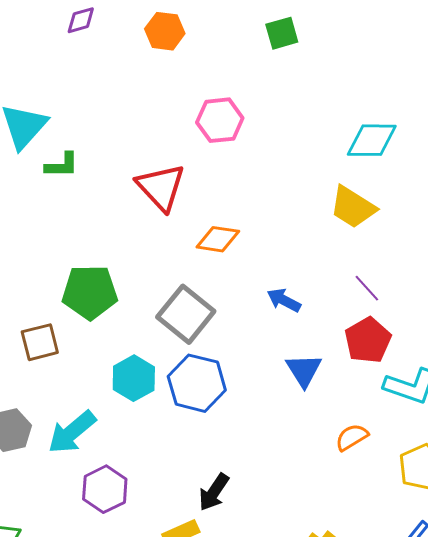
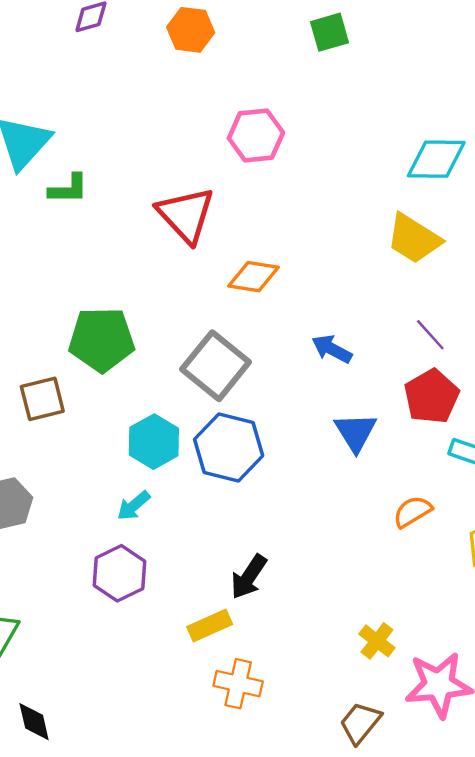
cyan arrow: (72, 432) -> (134, 506), moved, size x0.6

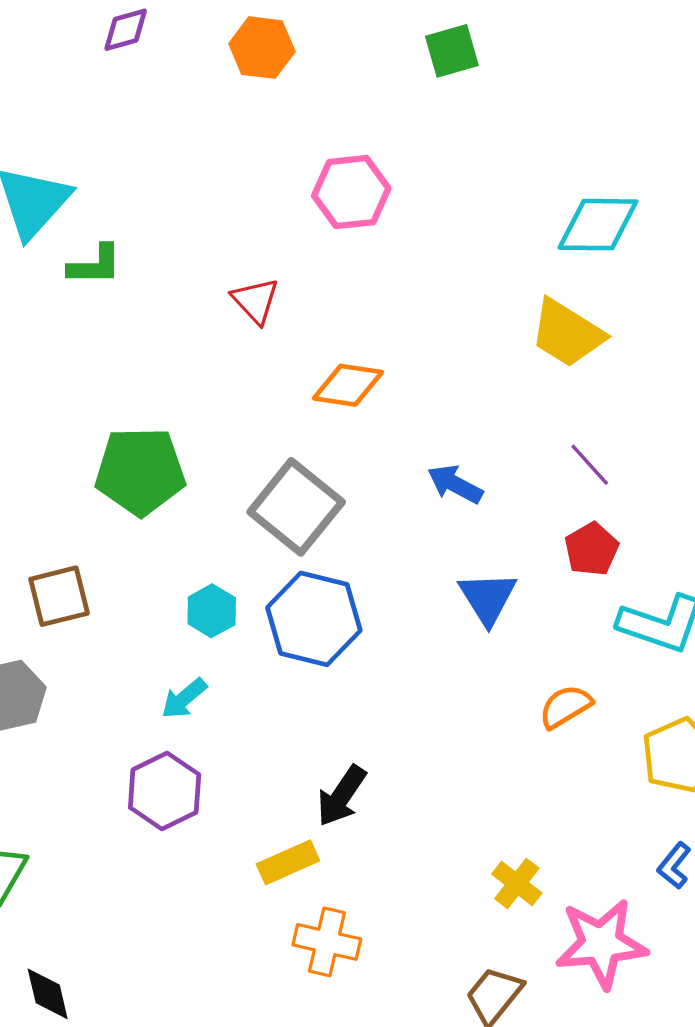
red triangle: (186, 215) -> (255, 301), size x0.6
red pentagon: (432, 396) -> (591, 549), size x0.7
brown square: (42, 399) -> (59, 596), moved
cyan hexagon: (154, 442) -> (212, 611), size x0.7

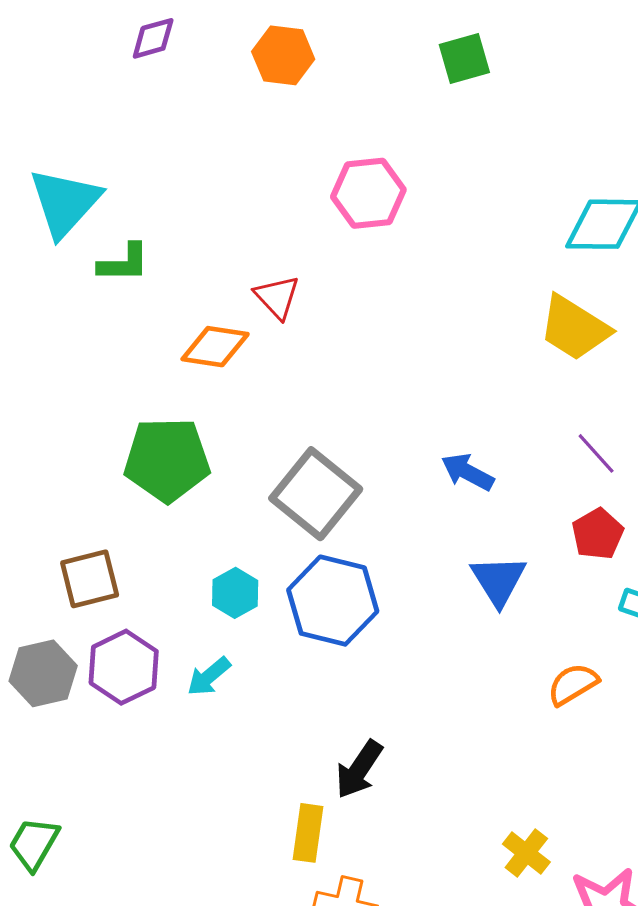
orange diamond: (348, 385) -> (215, 347), moved
purple hexagon: (165, 791) -> (124, 667), moved
yellow rectangle: (288, 862) -> (308, 833), turned -58

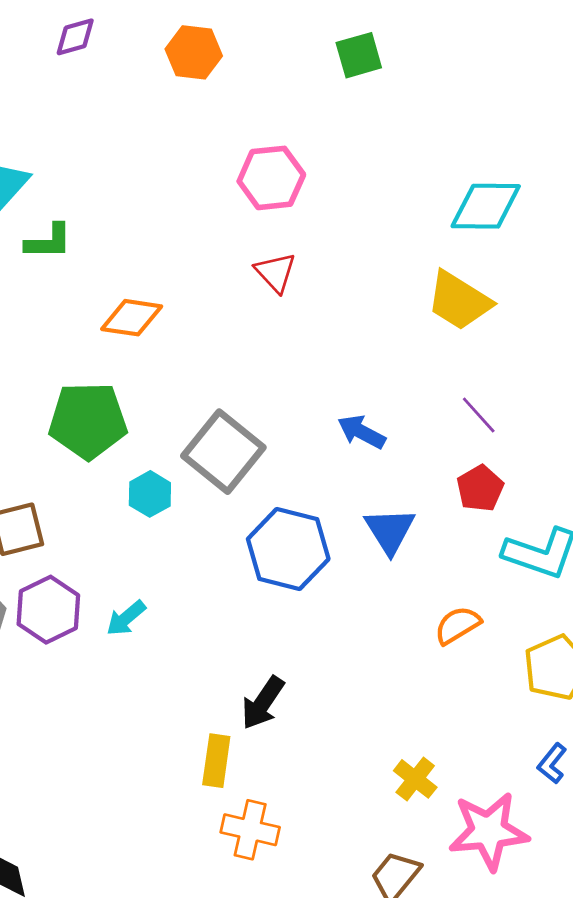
red triangle: (277, 297) -> (276, 272), moved
cyan hexagon: (235, 593) -> (150, 494), moved
blue hexagon: (333, 601) -> (288, 549), moved

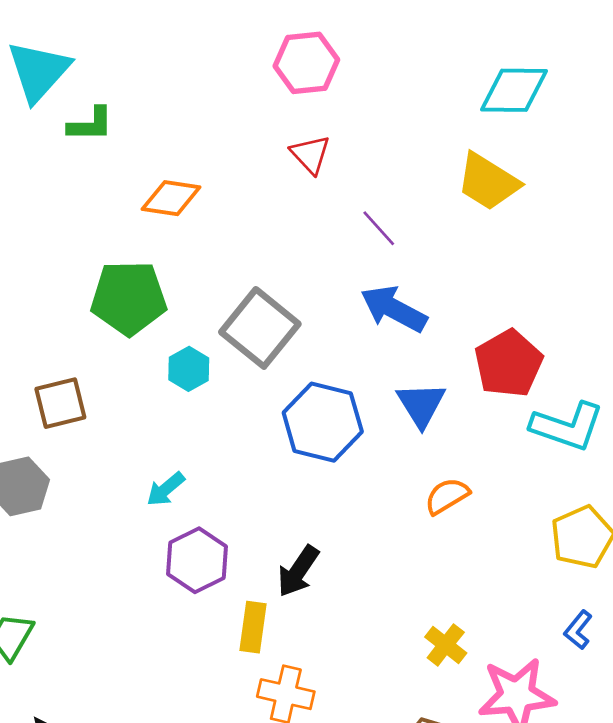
purple line: (479, 415) -> (379, 228), moved
blue arrow: (362, 432) -> (394, 309), size x1.4
red pentagon: (480, 488) -> (509, 363), size x1.5
purple hexagon: (48, 610) -> (197, 560), moved
orange semicircle: (458, 625) -> (447, 496), moved

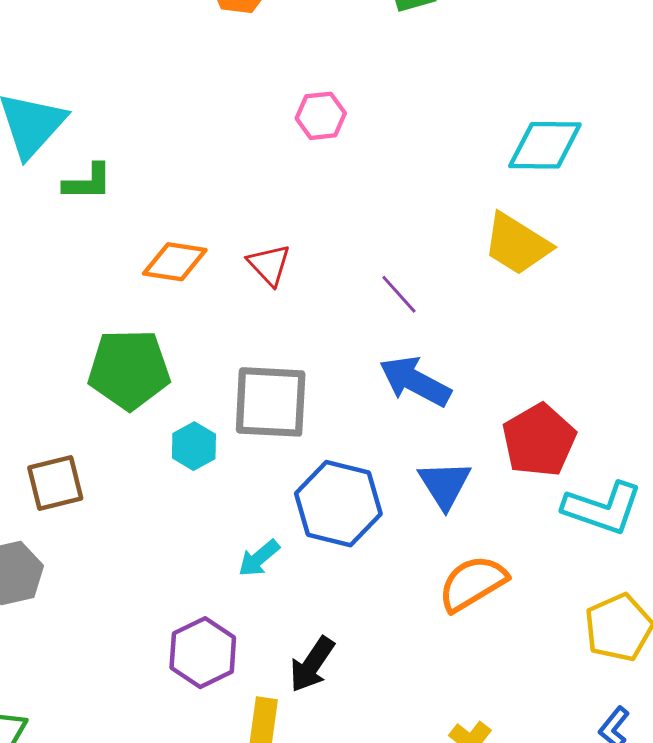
pink hexagon: (306, 63) -> (321, 116), size x0.7
red triangle: (310, 154) -> (269, 265), moved
gray square: (260, 328) -> (271, 402), turned -36
cyan arrow: (166, 489) -> (259, 558), moved
orange semicircle: (447, 496) -> (473, 583), size x1.4

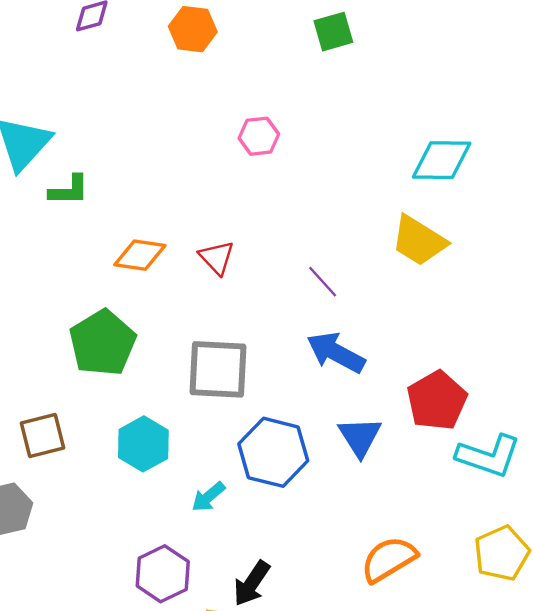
green pentagon: (129, 369) -> (103, 343), turned -30
cyan hexagon: (194, 446) -> (143, 444), moved, size x1.4
orange semicircle: (473, 583) -> (389, 559), moved

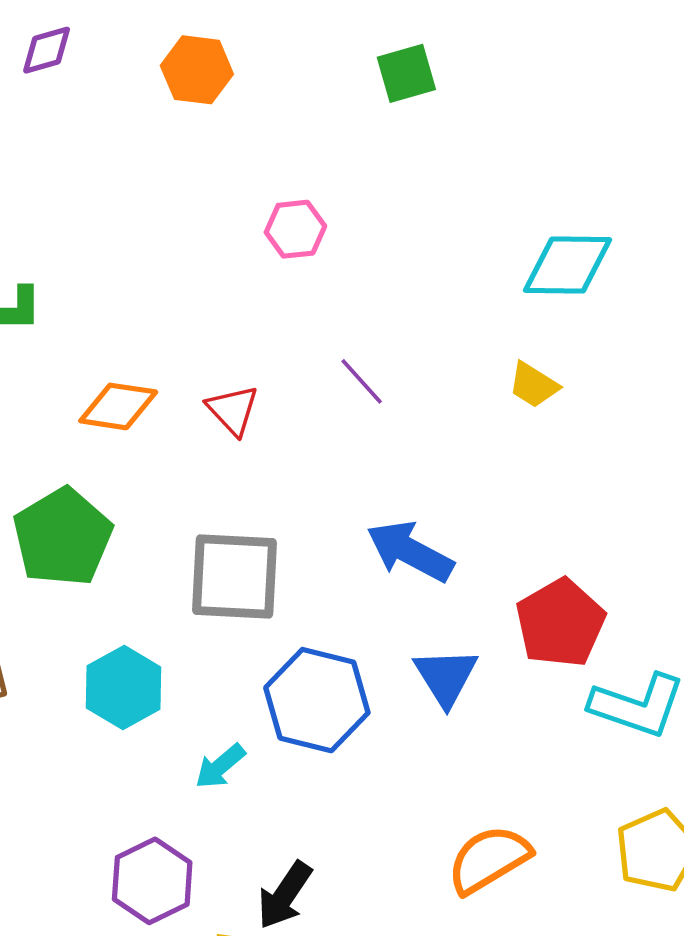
yellow trapezoid: (419, 241) -> (534, 385), size x0.6
purple line: (323, 282) -> (362, 381), moved

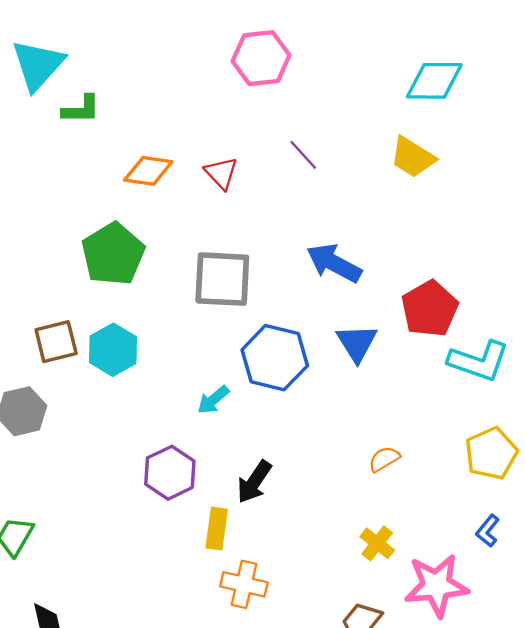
pink hexagon: (295, 229) -> (261, 58), size x1.5
yellow trapezoid: (534, 385) -> (413, 157), size x1.4
cyan hexagon: (124, 688) -> (113, 350), moved
orange semicircle: (489, 859) -> (384, 459), size x0.6

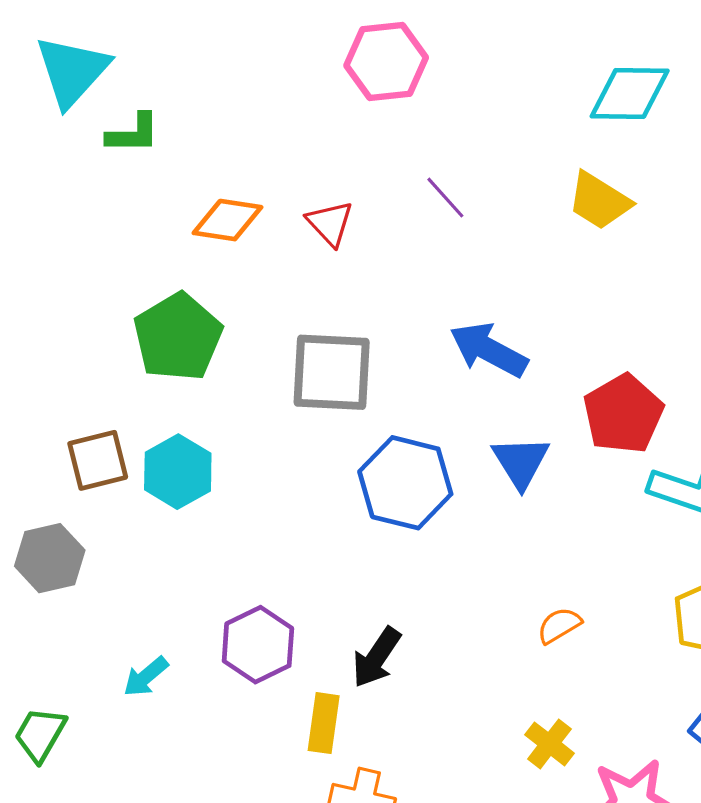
cyan arrow: (213, 400) -> (146, 677), moved

